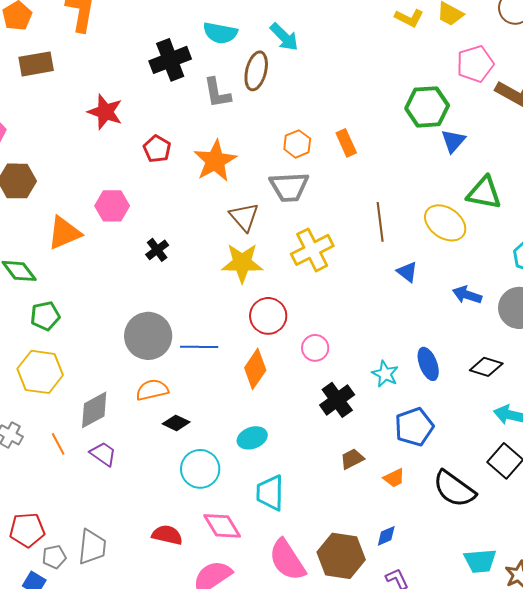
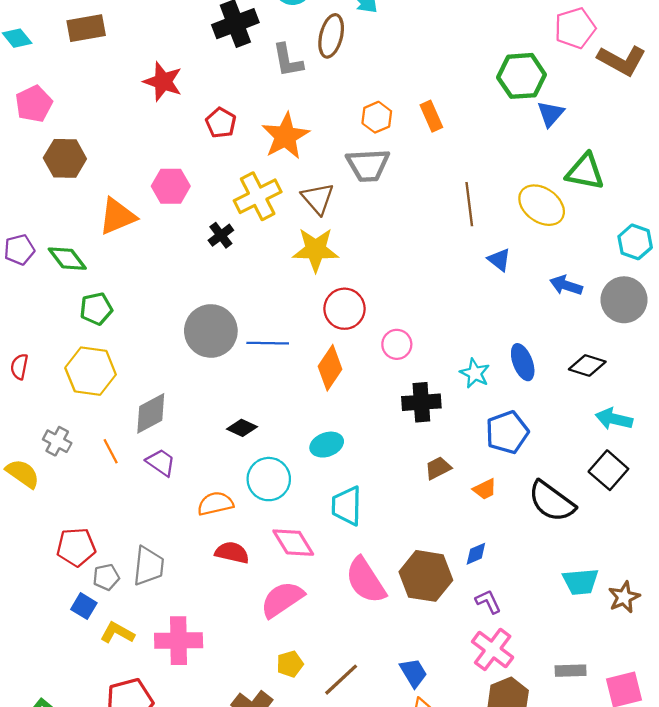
yellow cross: (312, 250) -> (258, 196), moved
orange semicircle: (152, 390) -> (215, 504), moved
black cross: (337, 400) -> (421, 402), turned 32

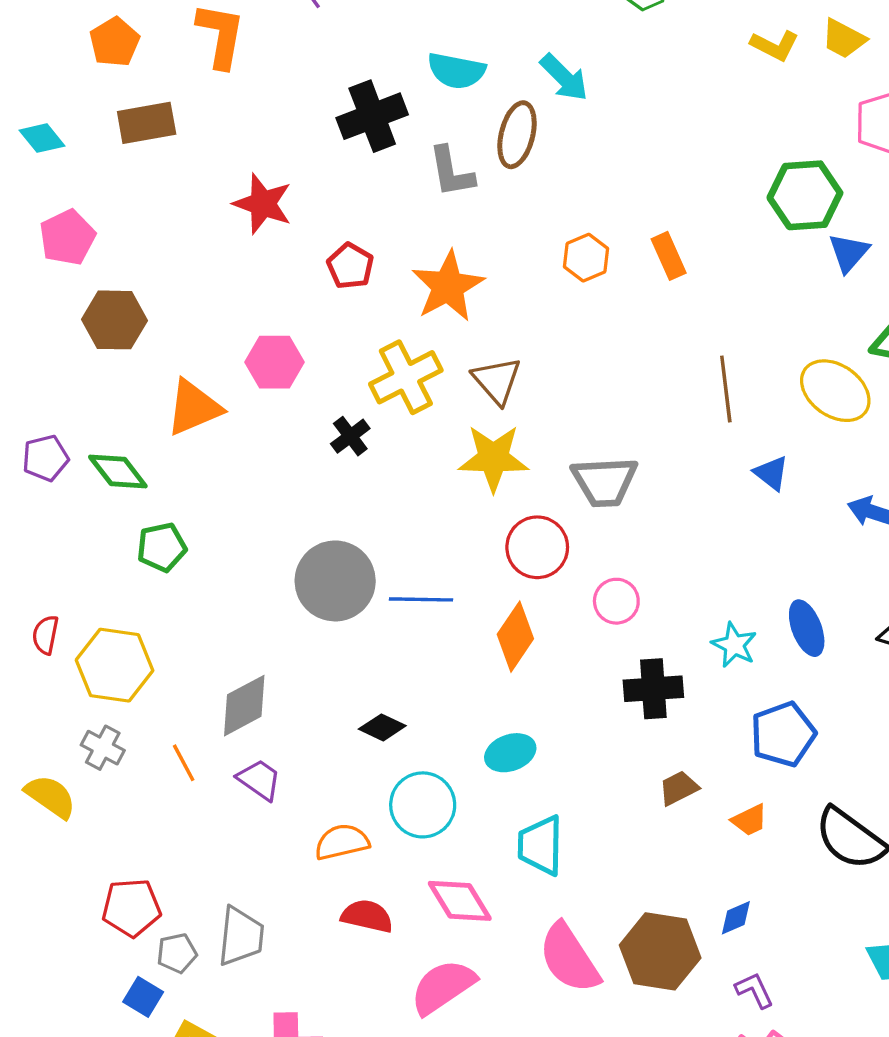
gray trapezoid: (368, 165) -> (605, 482), moved
yellow hexagon: (91, 371) -> (115, 665), moved

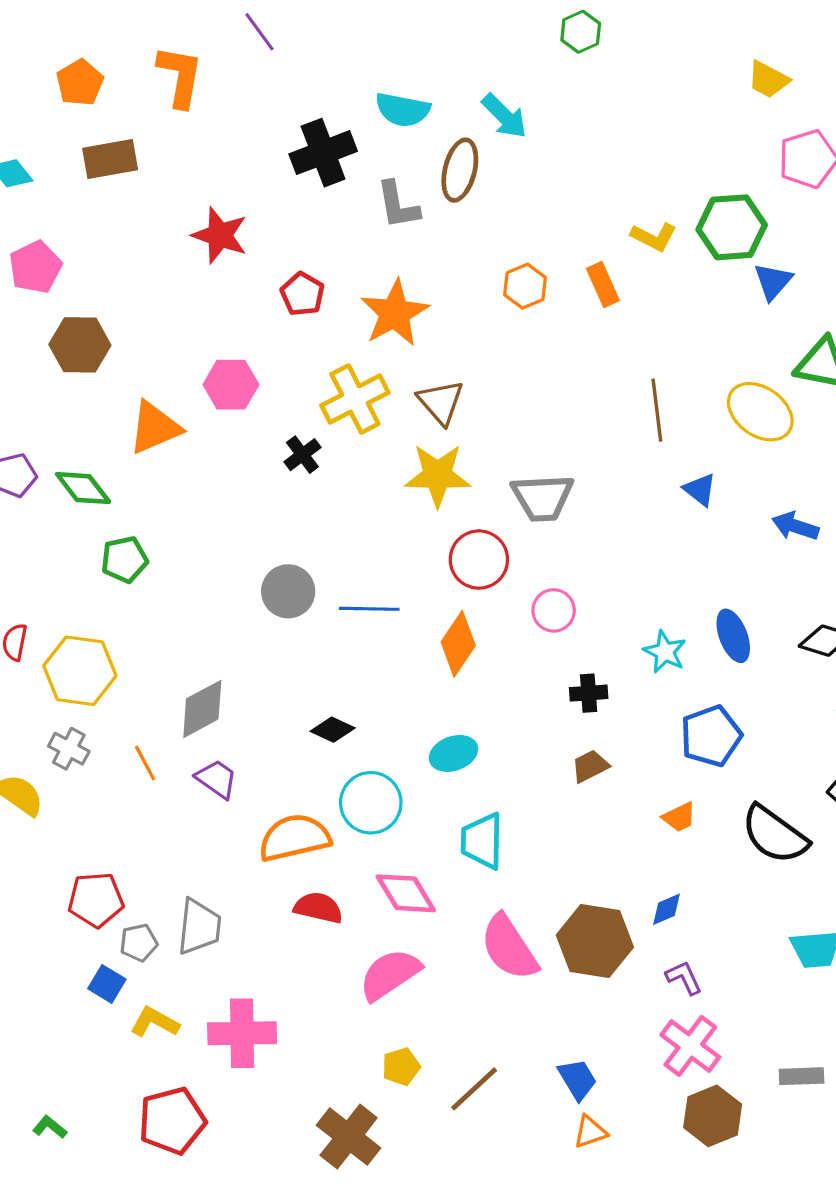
yellow L-shape: (775, 45) -> (654, 237), moved
gray circle: (335, 581) -> (288, 591), size x0.7
black cross: (653, 689) -> (589, 693), size x0.7
brown trapezoid: (679, 788) -> (590, 766), moved
orange semicircle: (342, 842) -> (295, 838), size x1.4

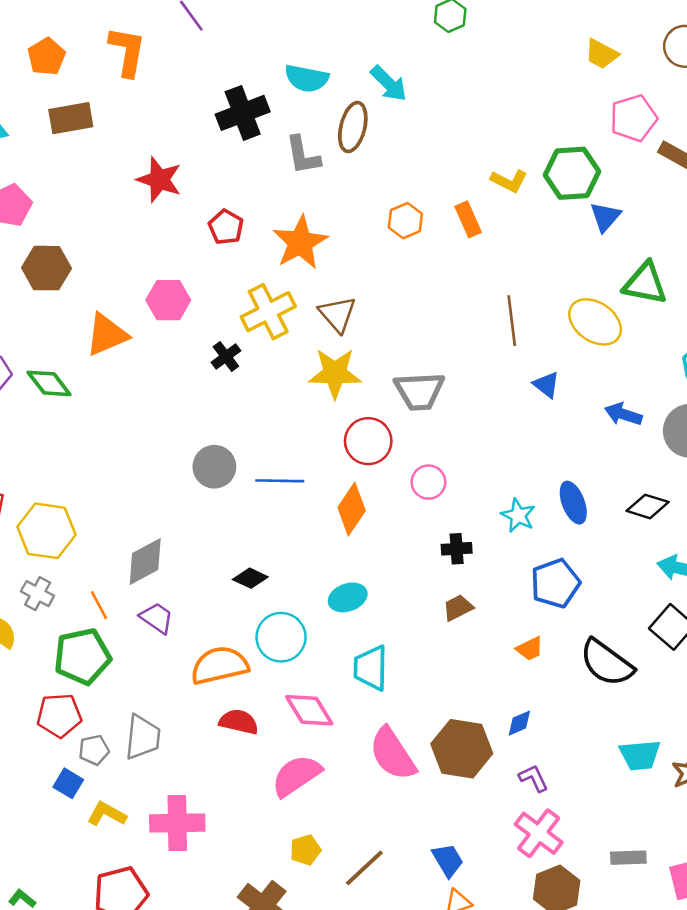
green pentagon: (124, 560) -> (82, 656), moved, size x1.5

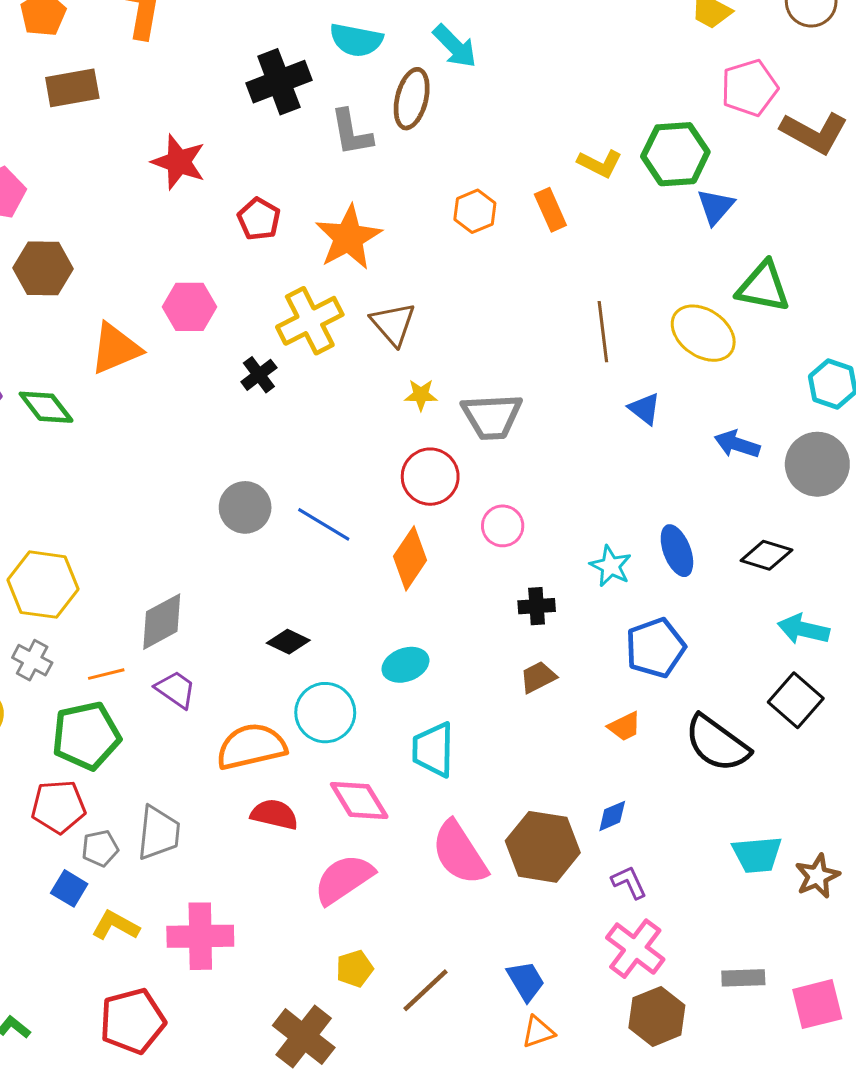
yellow star: (335, 373) -> (421, 395), moved, size x0.5
blue line: (280, 481) -> (324, 524), turned 30
orange line: (99, 605) -> (106, 674), turned -76

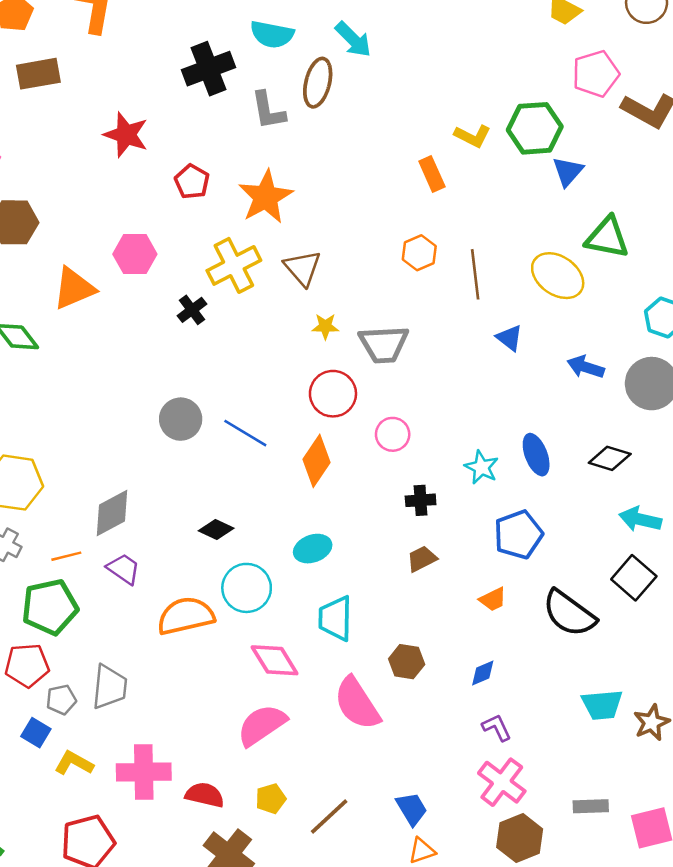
orange hexagon: (475, 211) -> (419, 253), moved
red semicircle: (274, 814) -> (205, 795), moved
brown hexagon: (543, 847) -> (407, 662), moved, size x0.6

